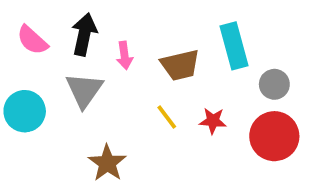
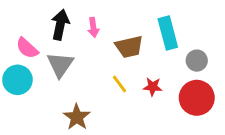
pink semicircle: (32, 40) -> (27, 48), moved
pink arrow: (125, 55) -> (93, 27), moved

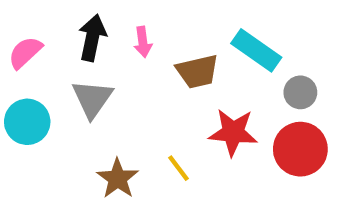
cyan rectangle: (168, 33) -> (256, 50), turned -40
pink semicircle: (27, 48) -> (25, 52), moved, turned 95
yellow line: (120, 84) -> (178, 168), moved
red star: (153, 87) -> (233, 132), size x1.6

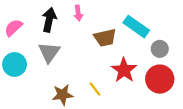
pink arrow: (143, 42) -> (78, 13), moved
red star: (233, 132) -> (124, 70), turned 30
brown star: (118, 179) -> (63, 95), turned 30

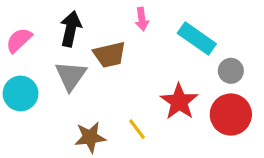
pink arrow: (78, 13) -> (142, 19), moved
brown trapezoid: (105, 38) -> (109, 55), moved

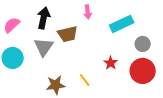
cyan rectangle: (197, 38) -> (122, 24), turned -60
red star: (179, 102) -> (111, 63), size x0.6

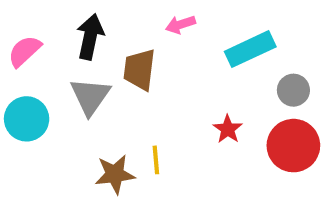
pink arrow: (88, 12) -> (181, 24), turned 80
brown trapezoid: (68, 34) -> (139, 70), turned 110
yellow line: (85, 80) -> (156, 160), moved, turned 32

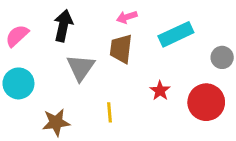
brown trapezoid: (139, 70) -> (121, 49), moved
gray circle: (293, 90) -> (222, 57), moved
gray triangle: (90, 96) -> (81, 68), moved
brown star: (115, 174) -> (56, 122), moved

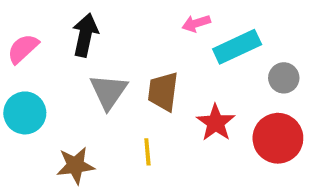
pink arrow: (127, 17) -> (196, 23), moved
brown trapezoid: (121, 49) -> (163, 92), moved
gray circle: (222, 57) -> (284, 78), moved
red star: (160, 91) -> (216, 123), size x1.4

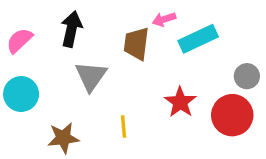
gray circle: (284, 78) -> (247, 76), moved
brown trapezoid: (163, 92) -> (136, 44), moved

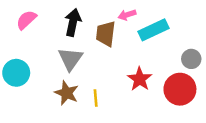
black arrow: (71, 29) -> (73, 22), moved
pink semicircle: (19, 40) -> (26, 20), moved
brown star: (63, 138) -> (67, 93), moved, turned 30

